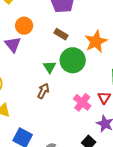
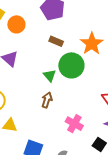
orange circle: (24, 26) -> (16, 24), moved
pink cross: (82, 102) -> (74, 124), moved

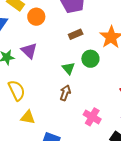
brown rectangle: (56, 41) -> (76, 34), turned -48
green circle: (71, 65) -> (90, 59), size x0.7

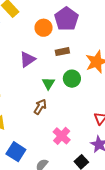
orange circle: (36, 17) -> (44, 28), moved
purple triangle: (29, 51) -> (28, 59), moved, turned 30

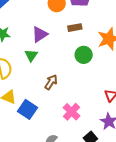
green triangle: (48, 83) -> (31, 55), moved
blue square: (16, 152) -> (28, 109), moved

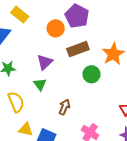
brown rectangle: (75, 28) -> (78, 49), size x1.5

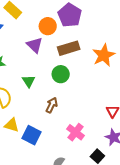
purple triangle: (45, 62) -> (35, 45), moved, turned -36
green circle: (91, 74) -> (61, 74), moved

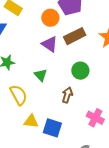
purple triangle: (35, 45) -> (50, 44), moved
green circle: (61, 74) -> (80, 71), moved

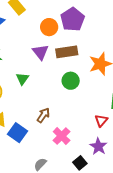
green circle: (80, 71) -> (71, 81), moved
brown arrow: (67, 95) -> (43, 115), moved

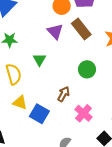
brown rectangle: (67, 52) -> (81, 29), turned 65
green circle: (71, 81) -> (87, 69), moved

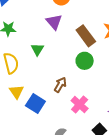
brown rectangle: (81, 29) -> (86, 36), moved
yellow triangle: (20, 103) -> (16, 92), turned 35

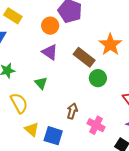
green circle: (85, 61) -> (98, 78), moved

